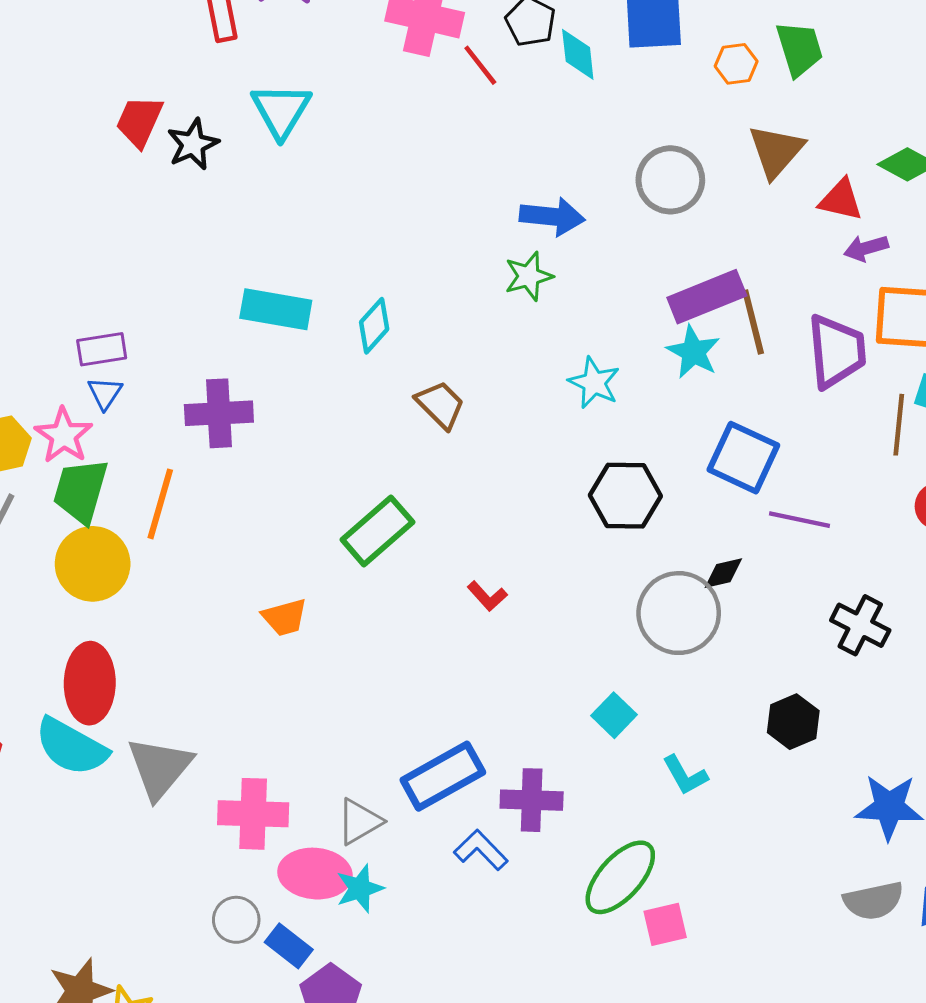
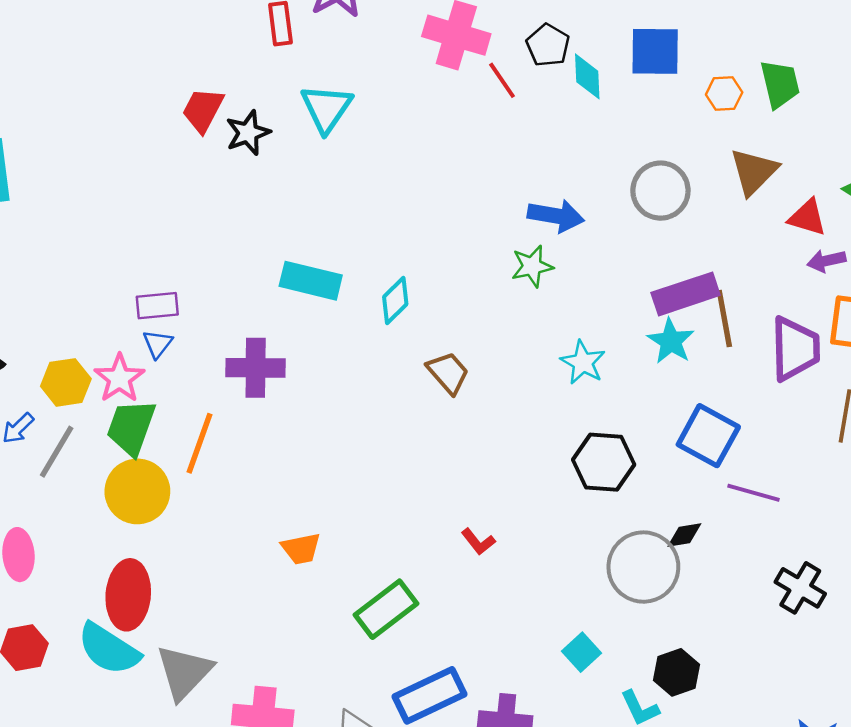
green rectangle: (377, 531) -> (386, 609), moved
black hexagon: (793, 722) -> (676, 672), moved

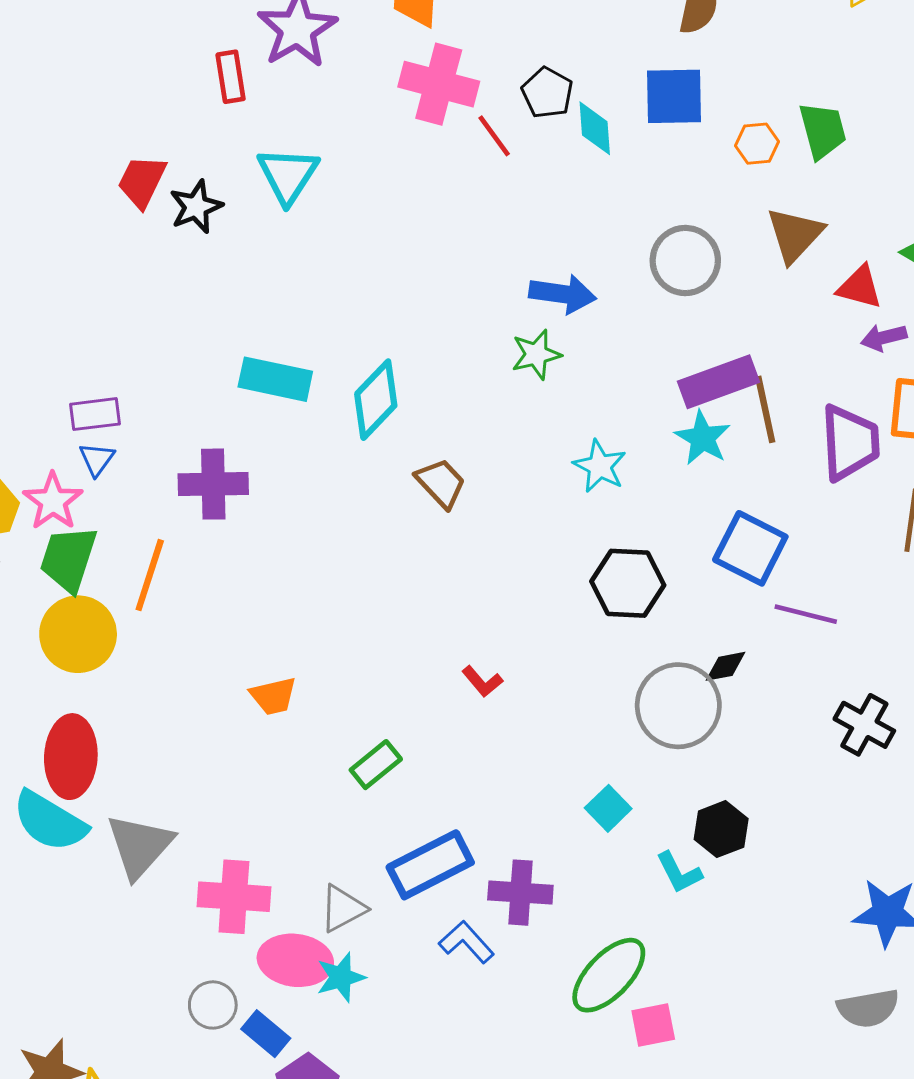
cyan diamond: (395, 300) -> (376, 400), size x1.4
green rectangle: (386, 609) -> (376, 765), size x0.7

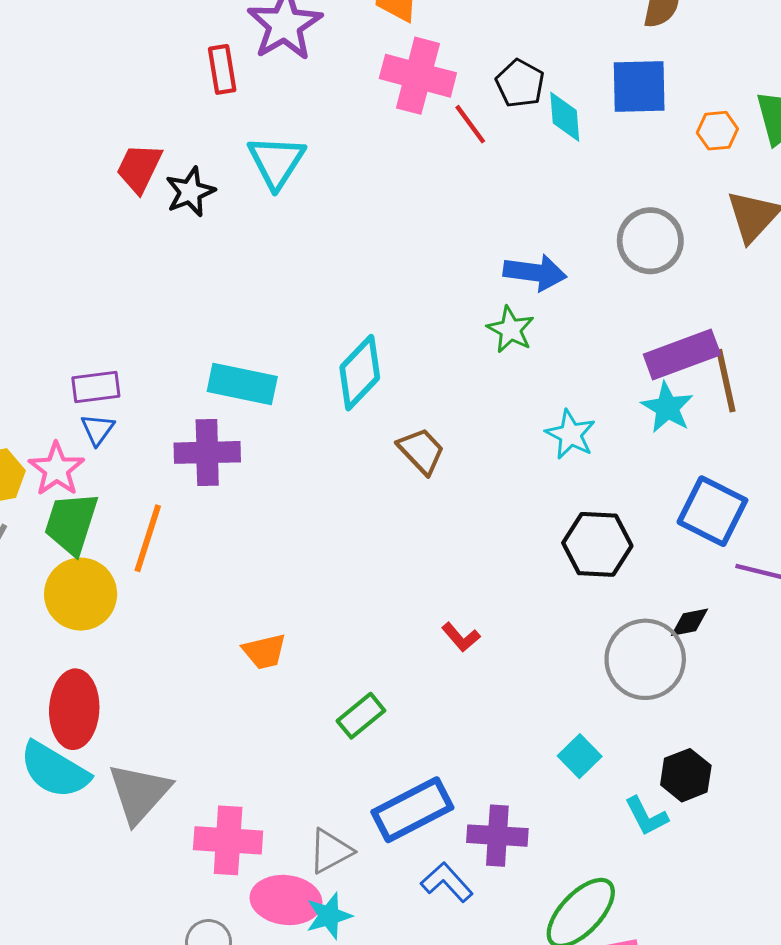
green star: (536, 354) -> (511, 330), turned -30
cyan rectangle: (275, 379) -> (242, 384), moved

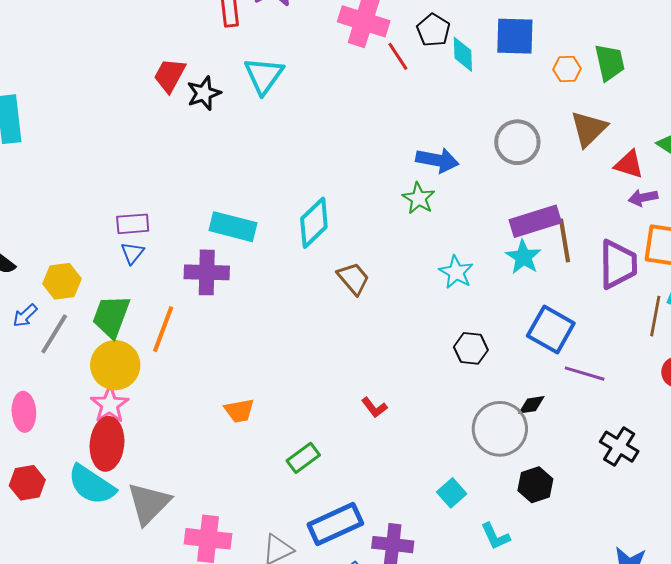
pink star: (57, 469) -> (110, 405), moved
black hexagon: (597, 544) -> (471, 348), size x0.7
black hexagon: (686, 775) -> (535, 485), moved

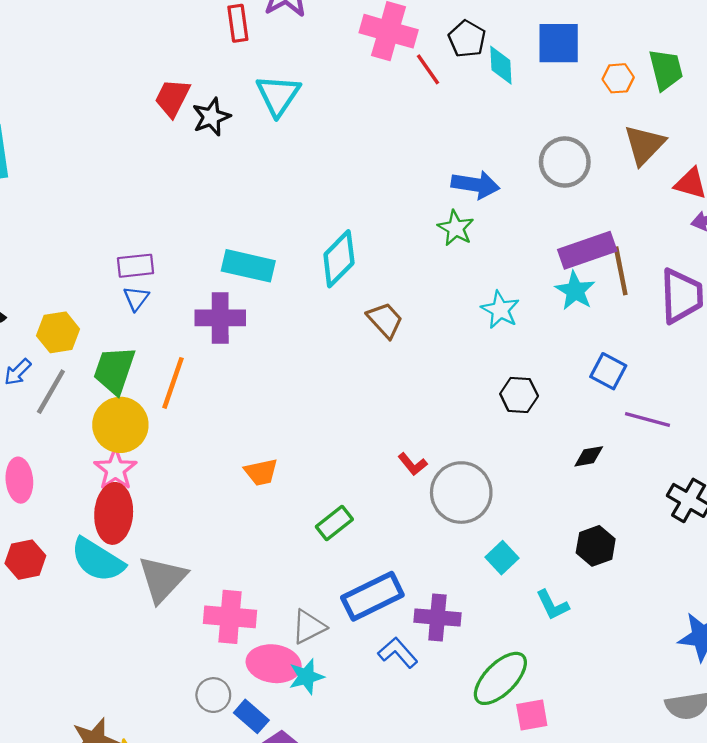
blue square: (551, 329) -> (608, 371), size x0.7
gray circle: (500, 429) -> (461, 493), moved

